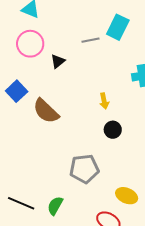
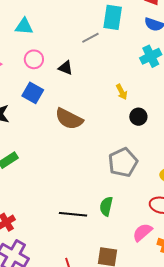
pink circle: (30, 44) -> (34, 59), size x0.7
black triangle: (58, 61) -> (66, 68), turned -42
blue square: (17, 91) -> (33, 93), moved

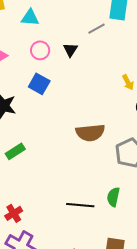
black triangle: (66, 68) -> (70, 50), moved, turned 42
brown semicircle: (69, 119) -> (90, 133), moved, turned -32

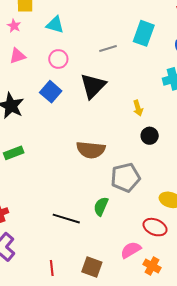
gray line: (96, 29) -> (108, 49), moved
black triangle: (70, 50) -> (93, 86), moved, size x1.8
green semicircle: (113, 197) -> (101, 206), moved

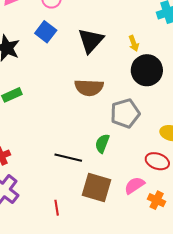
black triangle: (93, 86) -> (91, 41), moved
black circle: (150, 136) -> (147, 70), size x1.8
brown square: (92, 267) -> (96, 188), moved, size x1.4

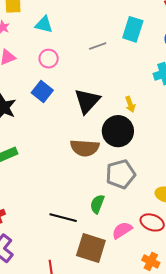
black circle: (147, 70) -> (118, 131), moved
pink semicircle: (134, 185) -> (122, 230), moved

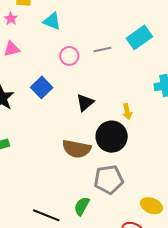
cyan rectangle: (133, 29) -> (139, 37), turned 30
pink circle: (49, 59) -> (69, 56), moved
black triangle: (87, 101) -> (85, 103), size x0.7

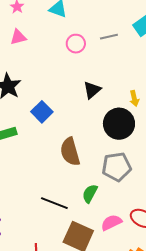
blue square: (42, 87) -> (42, 112), moved
brown semicircle: (77, 149) -> (70, 152), moved, turned 64

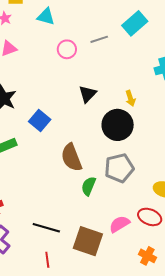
green semicircle: (90, 194) -> (89, 186), moved
black line: (54, 203) -> (46, 228), moved

